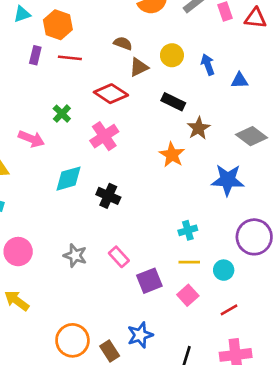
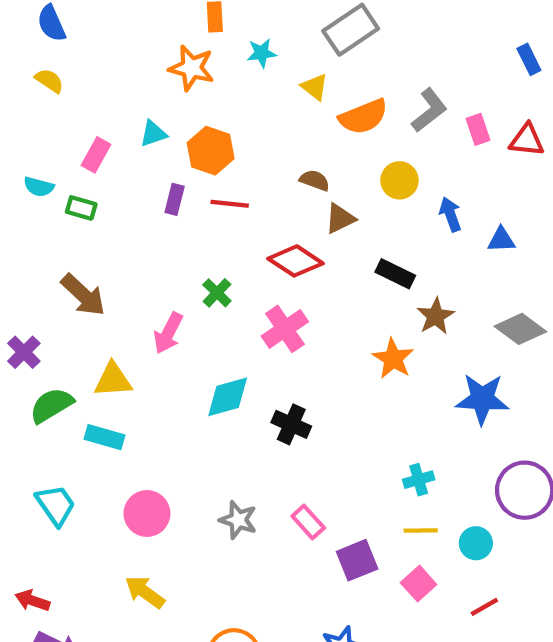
yellow circle: (172, 55) -> (399, 180), moved
pink arrow: (31, 139) -> (168, 333), turned 95

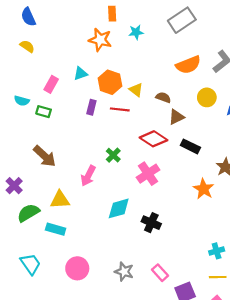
yellow triangle: (315, 87) -> (136, 90), moved
black rectangle: (395, 274) -> (190, 146), moved

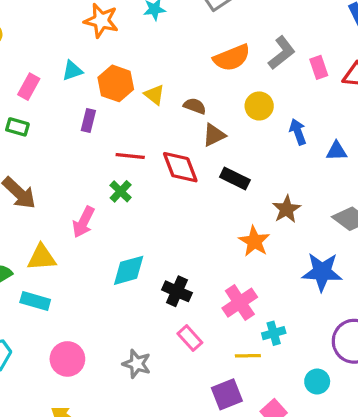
red line: (120, 109) -> (130, 156), moved
red diamond: (153, 139) -> (180, 167), turned 36
pink cross: (148, 174) -> (240, 303), moved
pink rectangle: (160, 273) -> (190, 338), moved
yellow line: (218, 277) -> (248, 356), moved

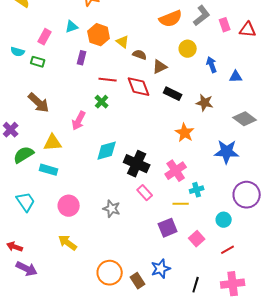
brown semicircle: (195, 106) -> (140, 55), moved
brown star: (287, 209) -> (205, 103), moved, turned -30
black cross: (177, 291) -> (137, 164), size x1.4

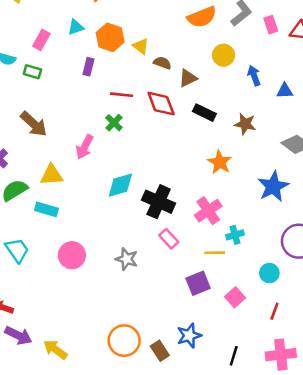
blue star: (227, 152) -> (273, 186), turned -30
yellow arrow: (68, 243) -> (55, 350), moved
red line: (228, 250) -> (274, 311), turned -40

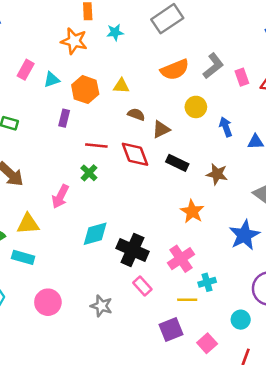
pink rectangle: (41, 40) -> (26, 70), moved
yellow triangle: (141, 46) -> (121, 86), moved, turned -35

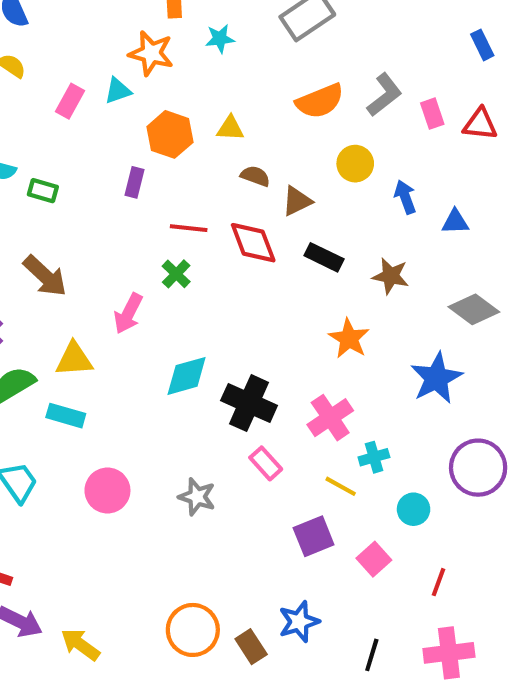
cyan triangle: (52, 80) -> (118, 91), moved
yellow line: (187, 300) -> (341, 486), turned 30
cyan circle: (241, 320) -> (414, 509), moved

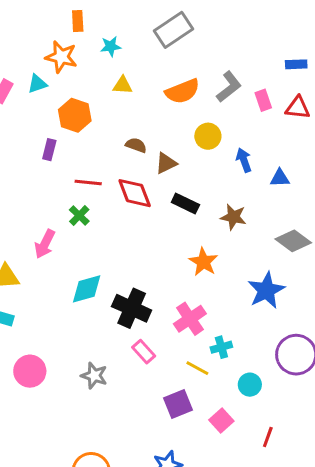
blue rectangle: (482, 45) -> (296, 64), moved, turned -66
yellow triangle: (230, 128) -> (123, 85), moved

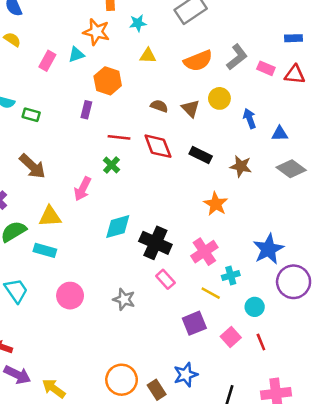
pink rectangle: (263, 100) -> (266, 68), turned -48
brown triangle: (166, 163) -> (191, 108), moved, turned -48
gray diamond: (293, 241) -> (291, 169), moved
blue star: (266, 290) -> (268, 249), moved
red line: (268, 437) -> (261, 342), moved, turned -42

